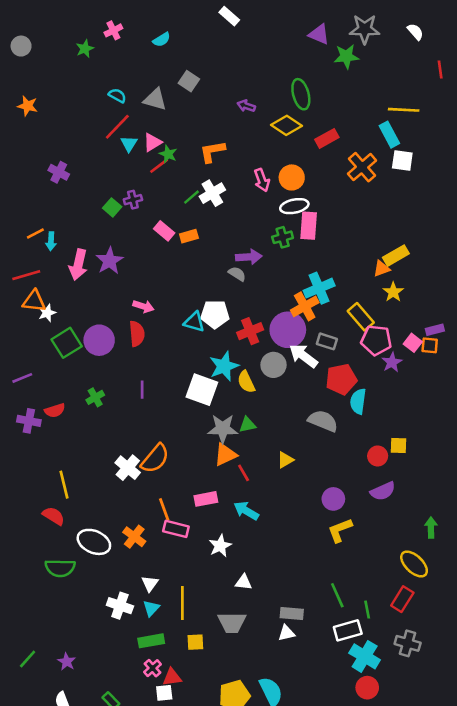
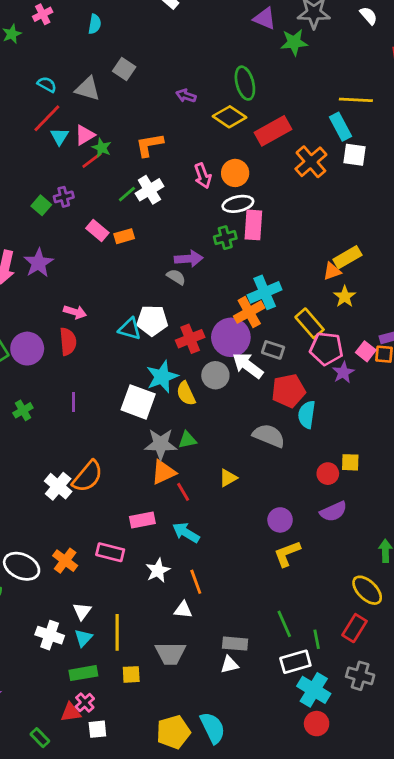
cyan semicircle: (162, 40) -> (95, 24), turned -48
red rectangle: (327, 138) -> (273, 131), size x1.4
orange line: (164, 509) -> (196, 582), moved
red triangle: (172, 677) -> (71, 712), moved

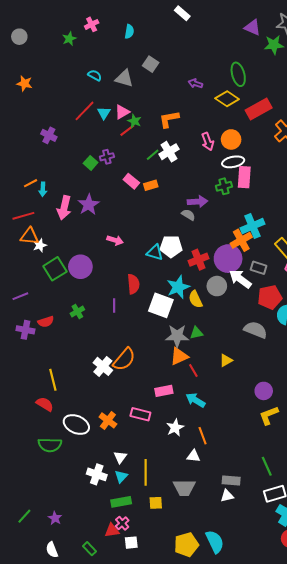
red line: (47, 118) -> (84, 111), moved
red semicircle: (68, 342) -> (133, 284), moved

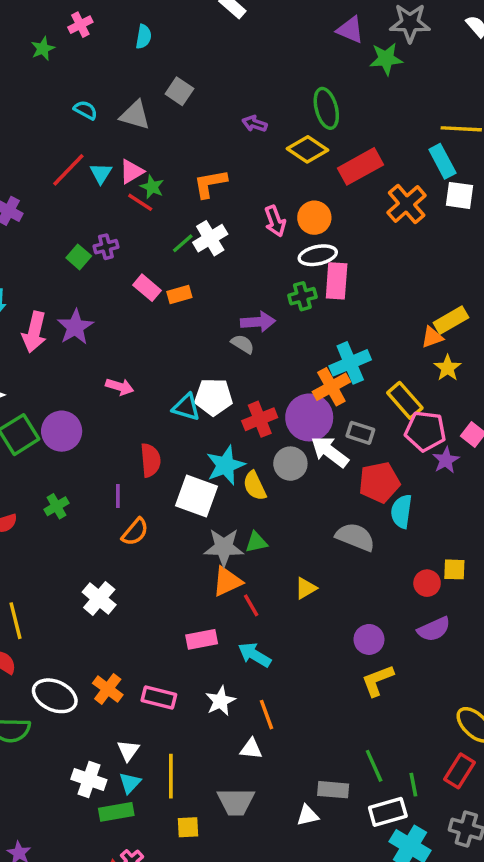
red line: (127, 130) -> (140, 202), turned 70
orange semicircle: (124, 359) -> (135, 532), moved, size x0.7
pink rectangle: (140, 414) -> (159, 698), moved
gray rectangle: (231, 480) -> (333, 790), moved
green rectangle: (121, 502) -> (116, 812), moved

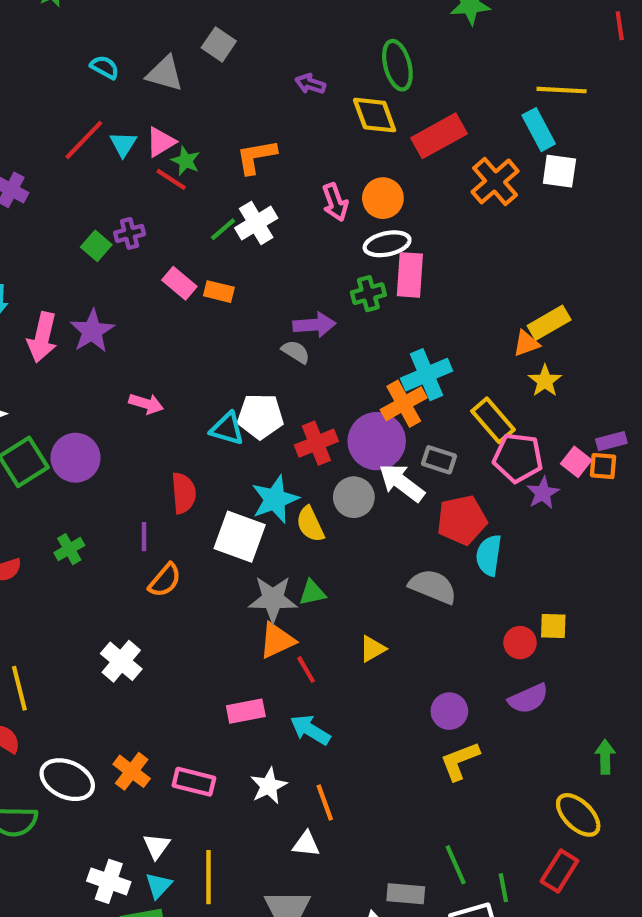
yellow diamond: (308, 149) -> (375, 115), turned 36
orange rectangle: (179, 295) -> (219, 292), turned 30

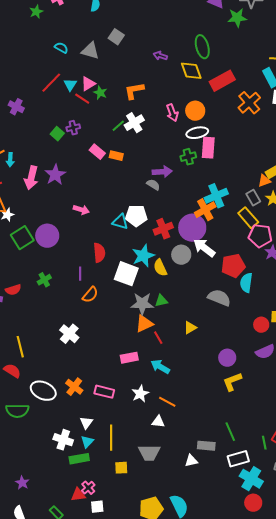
red line: (171, 179) -> (82, 99), moved
gray rectangle: (439, 460) -> (253, 198), moved, turned 42
orange line: (325, 802) -> (167, 402), turned -42
green line: (503, 888) -> (264, 443), moved

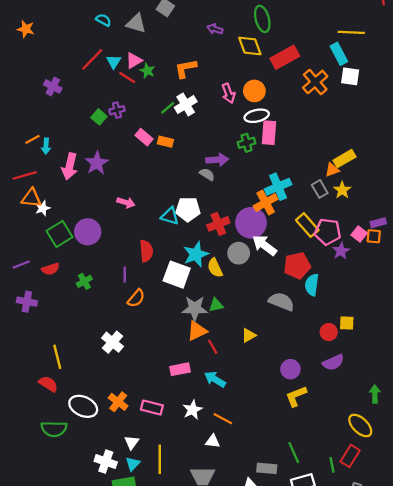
yellow rectangle: (248, 218) -> (307, 225), moved
red semicircle: (13, 290) -> (51, 269), moved

